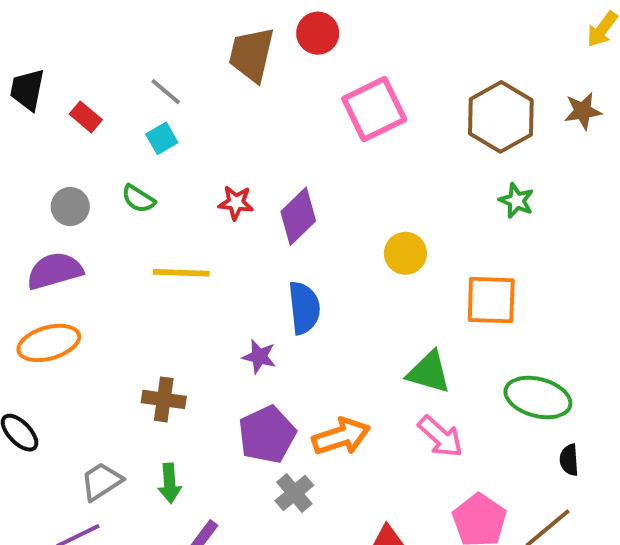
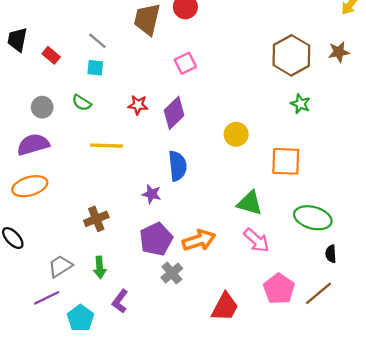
pink square: (374, 109) -> (185, 63), moved, size x0.6
cyan square: (162, 138) -> (95, 68), turned 36
brown cross: (164, 399) -> (96, 219), turned -30

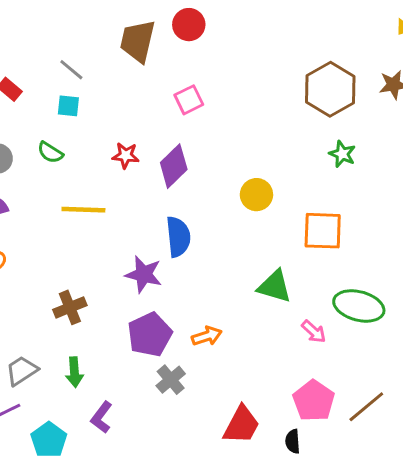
purple star: (152, 194) -> (144, 274), size x1.4
orange arrow: (199, 240) -> (207, 336), size x0.7
pink arrow: (256, 240) -> (314, 332), moved, size x0.7
black semicircle: (331, 254) -> (293, 441), moved

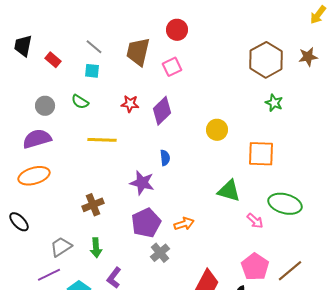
red circle: (189, 25) -> (177, 30), moved
brown trapezoid: (138, 41) -> (138, 52), moved
blue semicircle: (178, 237) -> (165, 158), size x0.6

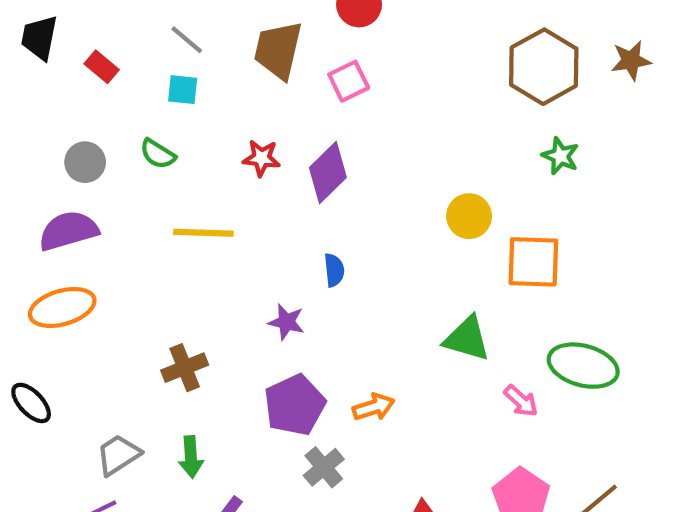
yellow circle: (217, 130) -> (469, 216), moved
purple star: (142, 183) -> (286, 322), size x0.7

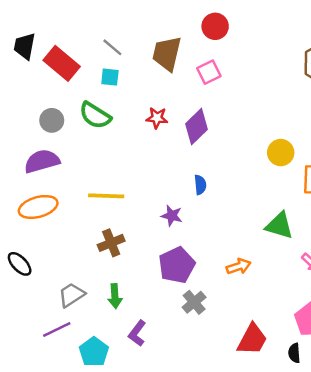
red rectangle: (102, 67) -> (62, 63), size x1.8
green semicircle: (158, 154) -> (95, 115), size x1.5
yellow line: (203, 233) -> (106, 196), moved
orange arrow: (374, 407) -> (239, 266), moved

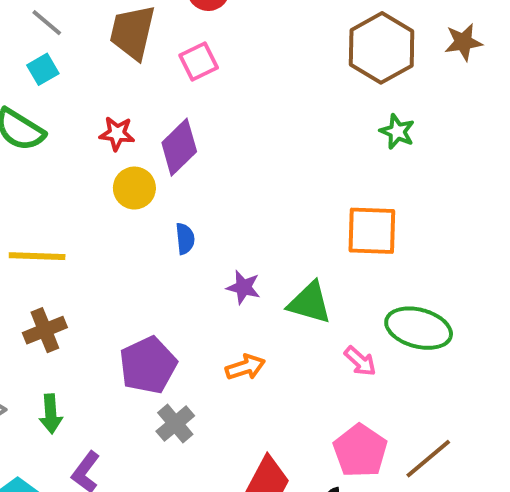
cyan square: (110, 77) -> (43, 69), turned -36
yellow circle: (281, 153) -> (134, 188), moved
purple star: (172, 216) -> (243, 287), moved

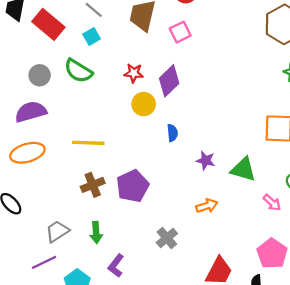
purple pentagon: (148, 365) -> (133, 186), moved

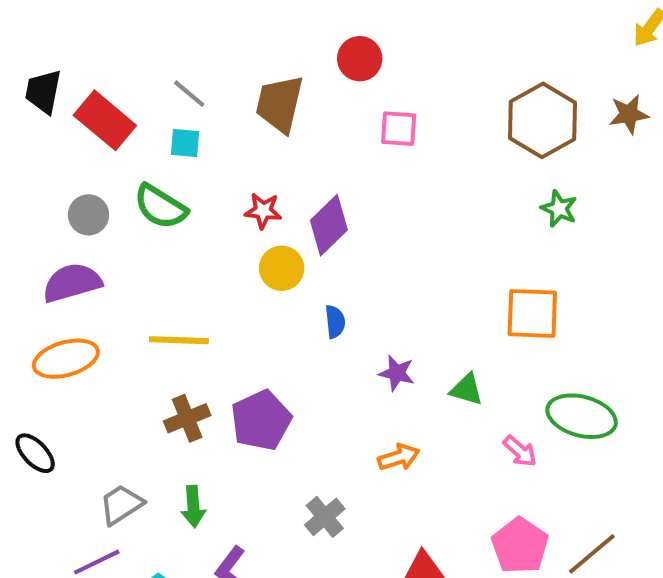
pink square: (180, 32) -> (399, 129), moved, turned 30
cyan square: (92, 37) -> (185, 143), turned 35
green triangle: (243, 169) -> (467, 389), size x0.7

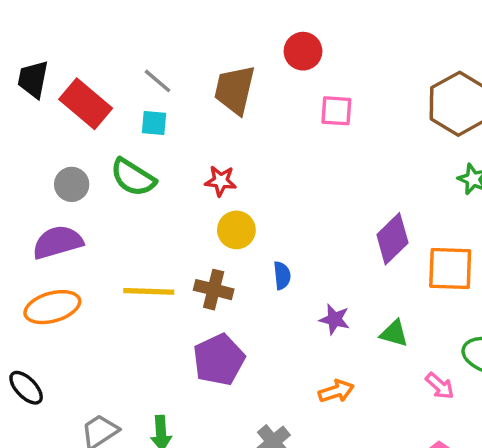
purple diamond: (329, 225) -> (392, 239), moved
brown cross: (187, 418) -> (214, 290), moved, turned 36

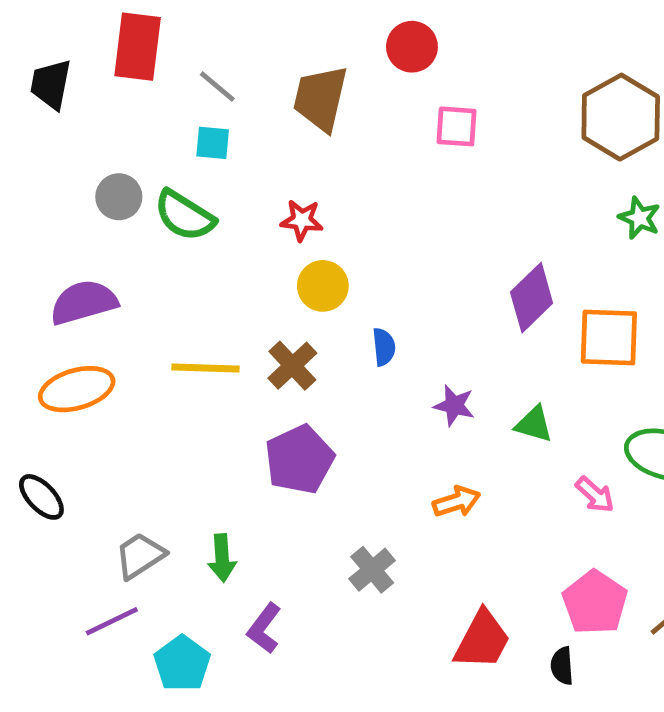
red rectangle: (86, 104) -> (138, 47), moved, turned 57
gray circle: (72, 184) -> (119, 197), moved
brown cross: (214, 290) -> (292, 366), turned 33

